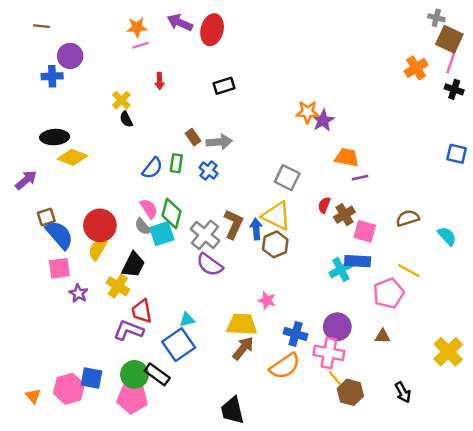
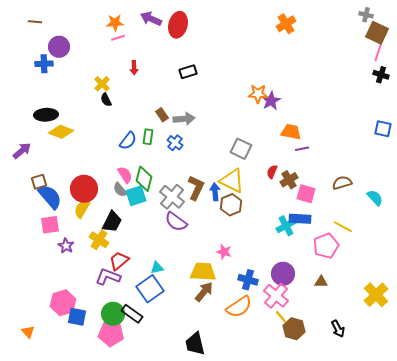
orange cross: (416, 68) -> (286, 24), moved
red trapezoid: (142, 311) -> (119, 261), turned 60
pink cross: (329, 353) -> (276, 296), turned 30
pink hexagon: (69, 389) -> (63, 303), moved

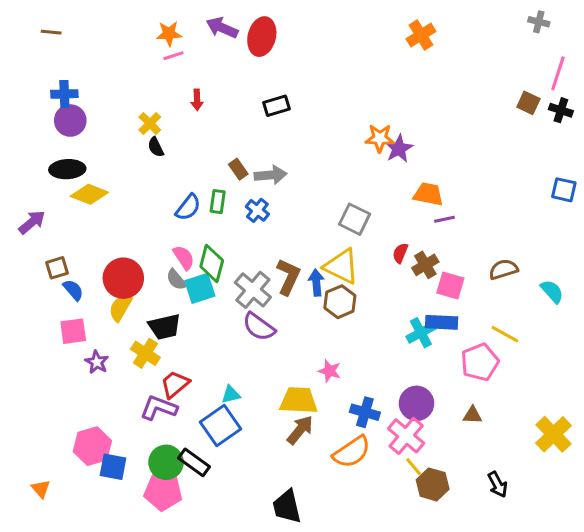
brown square: (377, 33) -> (528, 103), moved, size x0.7
purple circle: (59, 47) -> (70, 121), moved
blue semicircle: (50, 197) -> (73, 290), size x0.6
black trapezoid: (112, 222) -> (165, 327), turned 50

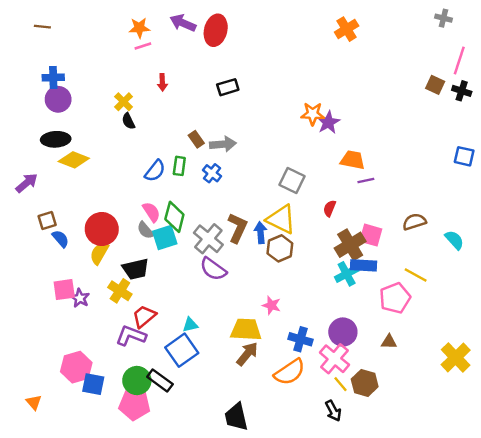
brown cross: (425, 265) -> (350, 245), moved, size x1.4
pink square: (73, 331) -> (64, 290), moved
brown hexagon: (433, 484) -> (365, 383), moved
black arrow: (498, 484) -> (333, 411), moved

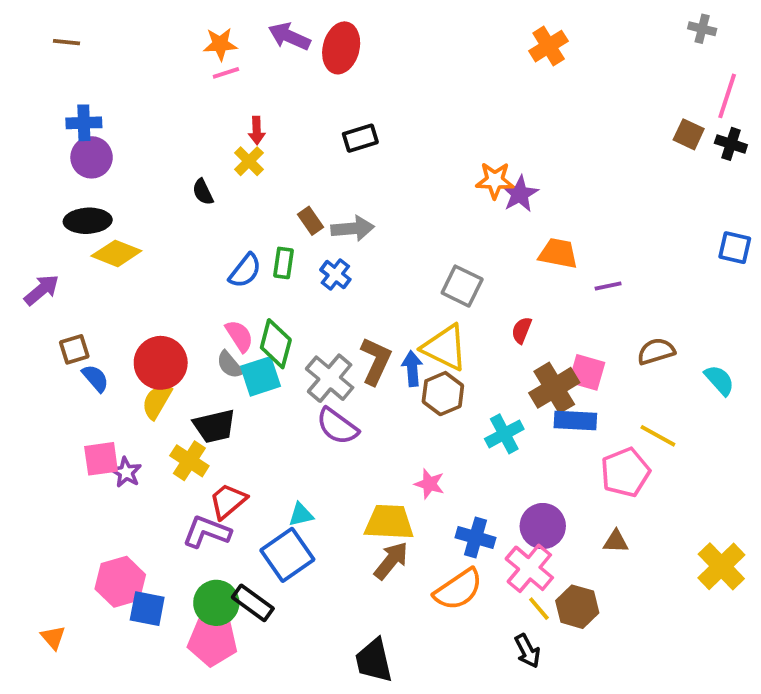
yellow cross: (124, 102) -> (249, 161), moved
purple line: (366, 181) -> (608, 286), moved
cyan cross: (347, 274) -> (504, 434), moved

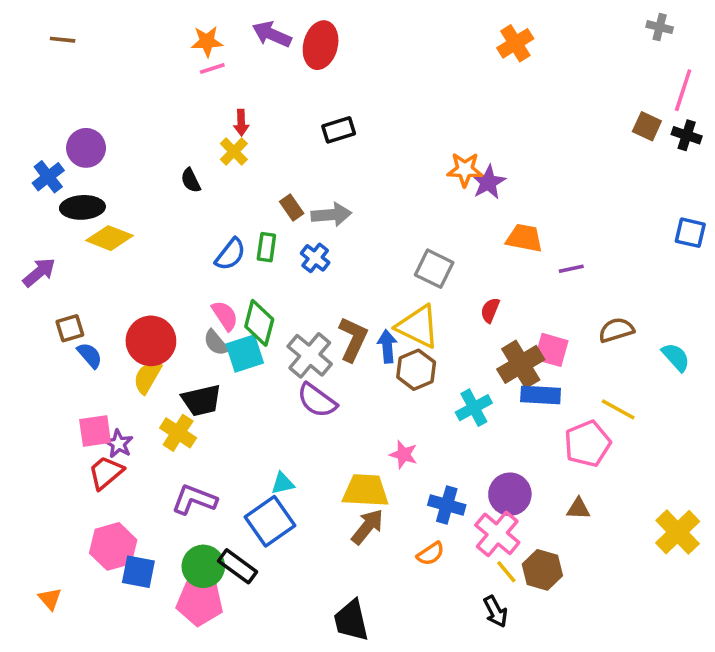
blue cross: (84, 123) -> (48, 177), moved, turned -36
red trapezoid: (228, 501) -> (106, 473), moved
orange semicircle: (458, 589) -> (431, 554), size x0.6

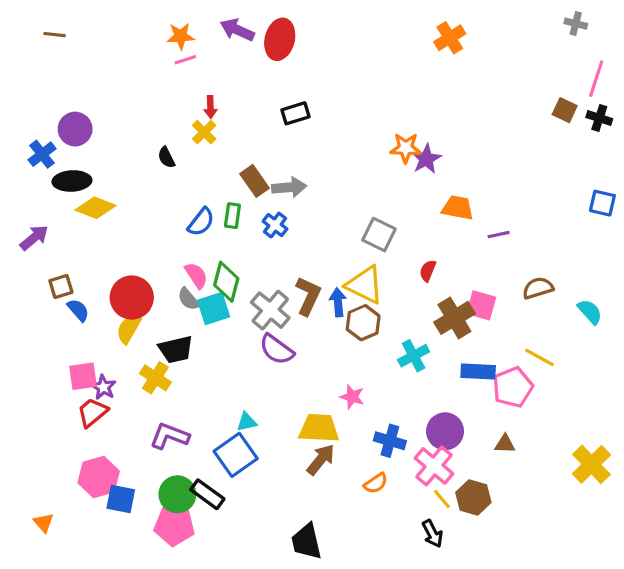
brown rectangle: (292, 207) -> (255, 181), size x1.4
blue rectangle: (541, 395) -> (478, 371), moved

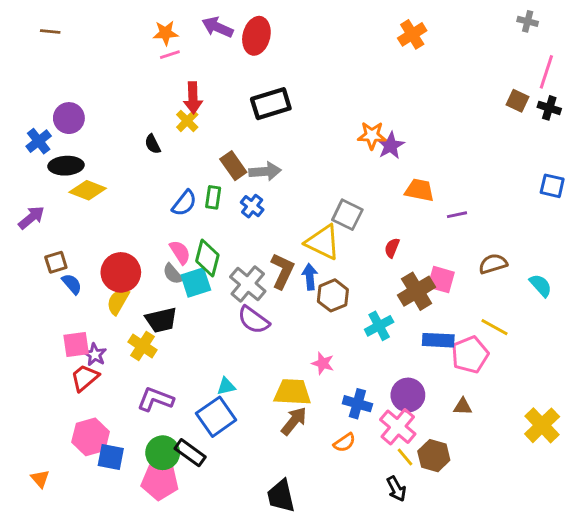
red arrow: (210, 107) -> (193, 98), size x1.5
black rectangle: (295, 113) -> (271, 104), size x1.5
yellow triangle: (365, 285) -> (323, 242), moved

